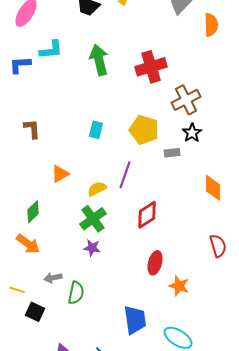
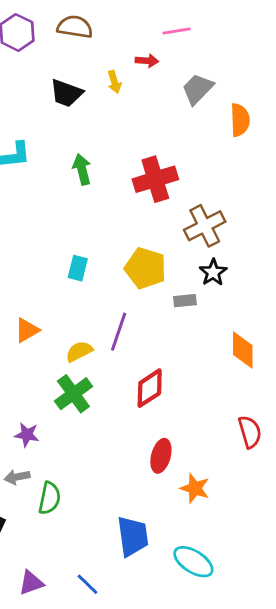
green arrow: (99, 60) -> (82, 169), size x0.7
purple star: (92, 248) -> (27, 435), moved

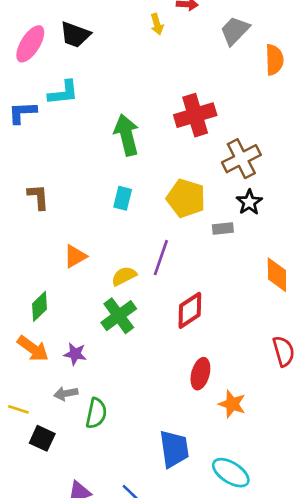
black trapezoid: (66, 93) -> (75, 35), moved
green arrow: (82, 169) -> (127, 135), moved, size x1.4

